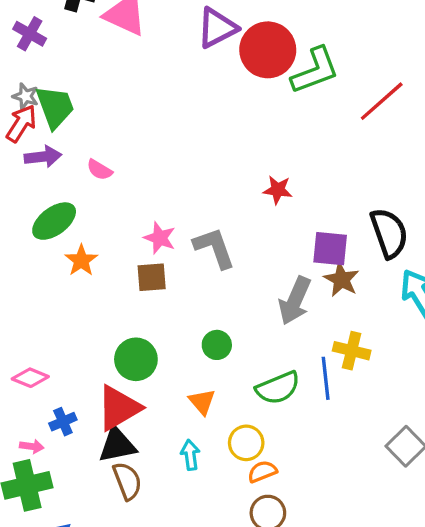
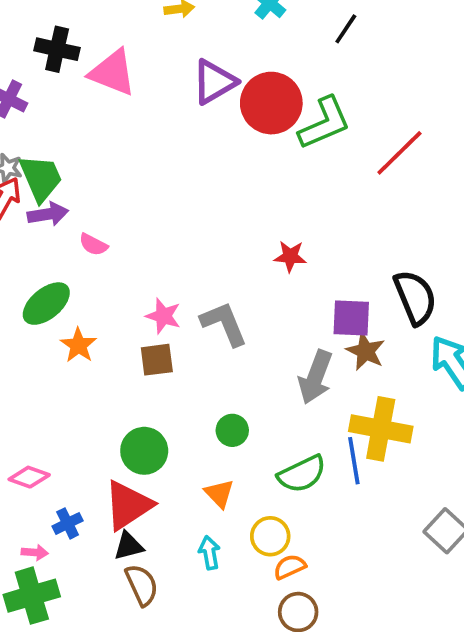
purple arrow: (43, 157) -> (48, 214), moved
yellow cross: (352, 351) -> (381, 429), size x1.5
black triangle: (117, 445) -> (129, 546), size x0.7

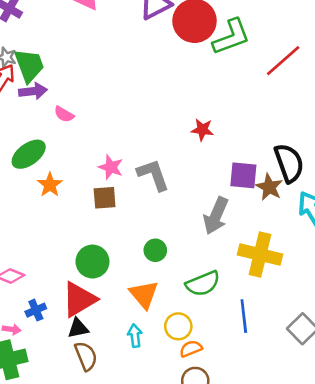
brown star: (366, 351) -> (269, 187), moved
blue line: (354, 461) -> (244, 316), moved
orange triangle: (219, 494) -> (144, 294), size x1.4

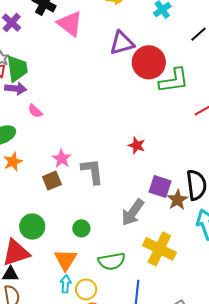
brown square: (105, 198) -> (52, 181), turned -30
cyan arrow: (135, 336) -> (66, 284), moved

